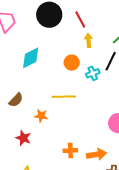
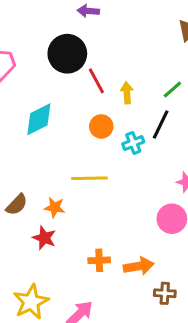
red line: (80, 19) -> (96, 81), moved
brown semicircle: (16, 100) -> (17, 205), moved
red star: (23, 138) -> (44, 238), moved

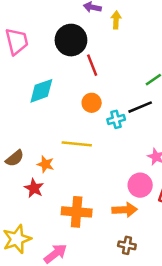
yellow arrow: (127, 93) -> (116, 20), moved
black line: (161, 125) -> (140, 107), turned 35
orange cross: (99, 260) -> (77, 212), size x1.6
orange arrow: (139, 266) -> (125, 210), moved

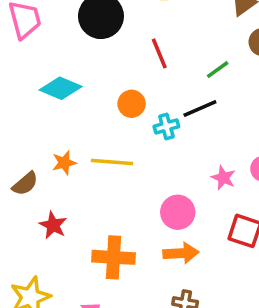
red line: (92, 65) -> (159, 53), moved
cyan diamond: (41, 91) -> (61, 88), turned 44
orange star: (46, 164) -> (64, 163), moved, turned -30
pink circle: (140, 185) -> (178, 212), moved

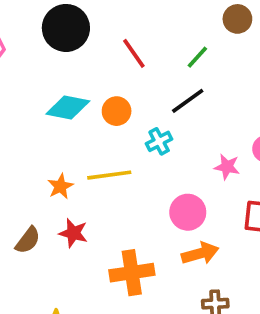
cyan diamond: (61, 88) -> (68, 108), moved
cyan cross: (166, 126) -> (159, 141), moved
brown semicircle: (25, 184) -> (28, 240), moved
red star: (53, 225) -> (73, 233), moved

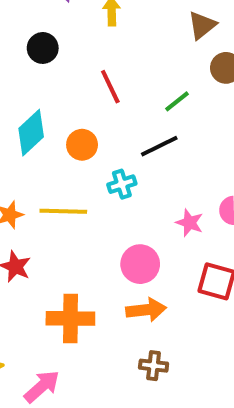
black circle: (66, 28) -> (43, 48), size x0.6
cyan diamond: (68, 108) -> (31, 133), turned -63

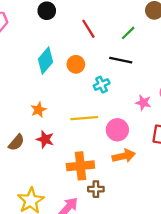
black line: (159, 146) -> (121, 60), turned 45
yellow line: (63, 211) -> (84, 118), moved
brown cross: (154, 366) -> (96, 189), moved

